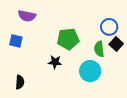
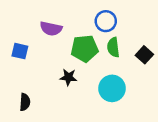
purple semicircle: (27, 16) -> (51, 29), moved
blue circle: (109, 27) -> (106, 21), moved
green semicircle: (99, 49) -> (113, 47), moved

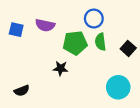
blue square: (20, 51) -> (16, 30), moved
cyan circle: (112, 88) -> (118, 87), moved
black semicircle: (25, 102) -> (22, 91), turned 64

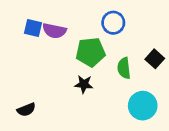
blue square: (16, 30) -> (33, 28), moved
green semicircle: (100, 42) -> (124, 68), moved
black star: (61, 68) -> (84, 84), moved

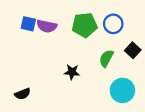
blue circle: (113, 23) -> (113, 24), moved
green pentagon: (91, 52) -> (85, 25), moved
green semicircle: (124, 68) -> (106, 58), turned 36

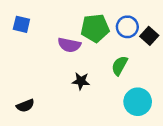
blue square: (28, 24) -> (21, 24), moved
purple semicircle: (47, 26) -> (69, 45), moved
black square: (133, 50) -> (149, 36), moved

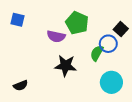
blue circle: (127, 27) -> (108, 44), moved
green pentagon: (95, 28) -> (77, 23), turned 30
black star: (81, 81) -> (65, 66), size x1.5

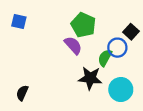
purple semicircle: (56, 36) -> (73, 45), moved, turned -144
black star: (65, 66) -> (90, 78), moved
black semicircle: (21, 85) -> (22, 93), turned 136

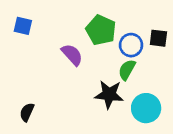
black square: (131, 32) -> (158, 38), turned -35
purple semicircle: (73, 45) -> (72, 55), moved
blue circle: (117, 48) -> (131, 45), moved

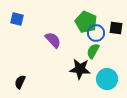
green pentagon: (101, 30) -> (86, 22), moved

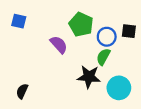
green pentagon: (86, 22) -> (81, 24), moved

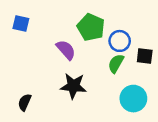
black square: (129, 31) -> (145, 56), moved
black star: (89, 77) -> (73, 86), moved

